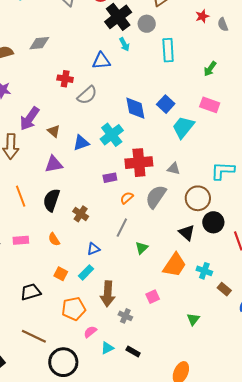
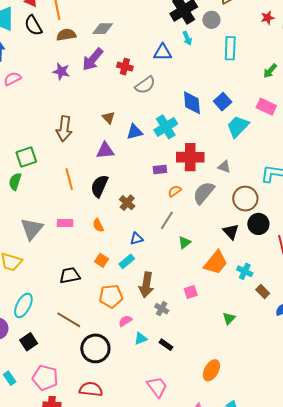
purple arrow: (30, 119) -> (93, 59), moved

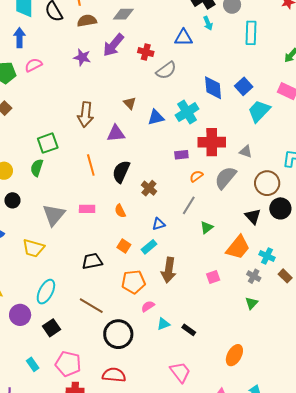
purple triangle: (105, 151) -> (116, 133), moved
gray cross: (162, 309) -> (254, 276), moved

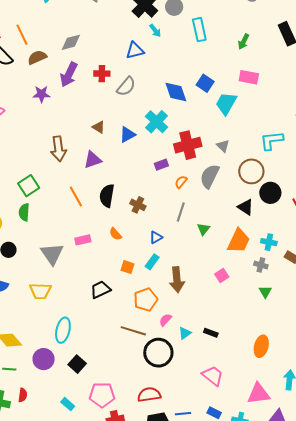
gray triangle: (246, 151) -> (223, 146), turned 40
brown line: (91, 306) -> (133, 331), moved
black circle: (118, 334) -> (158, 353), moved

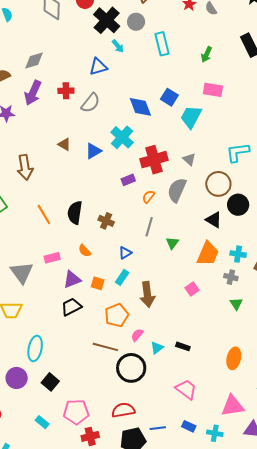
purple triangle: (93, 160) -> (72, 279), moved

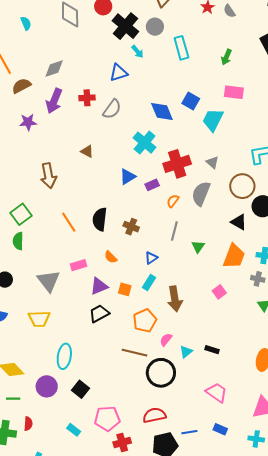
blue triangle: (93, 151) -> (128, 177), moved
cyan cross: (215, 433) -> (256, 439), moved

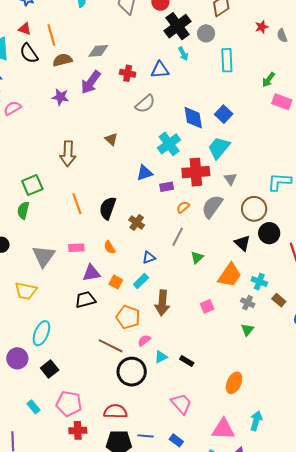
pink rectangle: (234, 92) -> (282, 102), moved
red cross: (87, 98) -> (128, 73), moved
cyan trapezoid: (213, 120) -> (219, 148), moved
orange pentagon: (145, 321) -> (128, 317), turned 30

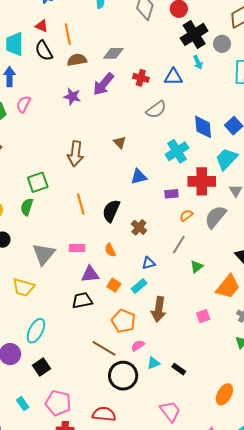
pink semicircle: (12, 108) -> (23, 104), turned -36
blue triangle: (145, 173) -> (139, 177), moved

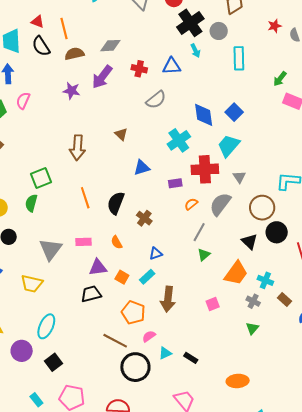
gray line: (179, 245) -> (199, 232), moved
orange ellipse: (224, 394) -> (238, 381), turned 60

